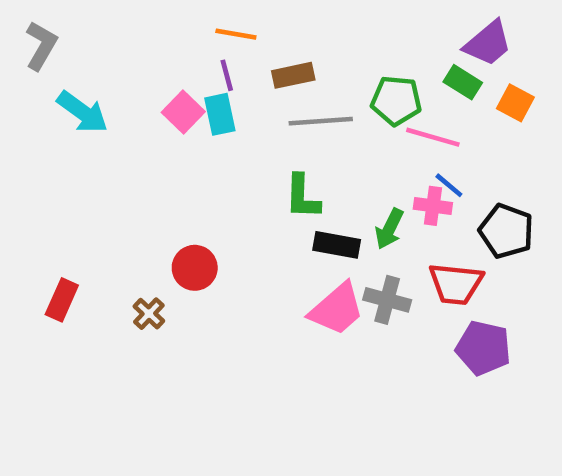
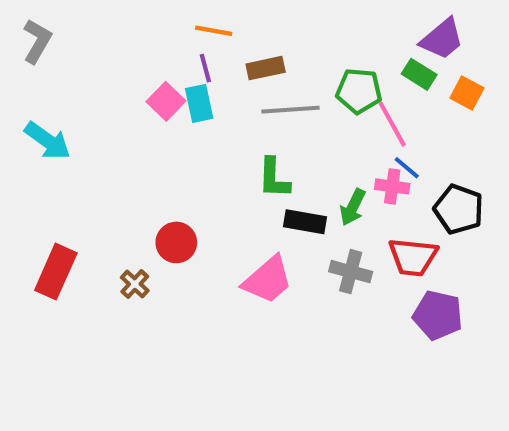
cyan arrow: (82, 112) -> (48, 141), moved
pink line: (433, 137) -> (392, 124), turned 45
red rectangle: (62, 300) -> (56, 272), size x1.4
pink trapezoid: (337, 309) -> (268, 280), moved

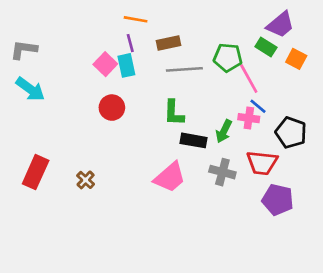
gray L-shape: (37, 41) -> (24, 50), moved, turned -112
red circle: (176, 242) -> (112, 108), moved

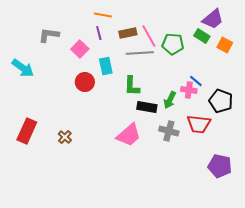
gray L-shape: (24, 50) -> (49, 35), moved
cyan rectangle: (126, 65) -> (106, 66), moved
pink line: (249, 79) -> (149, 36), moved
purple pentagon: (278, 200) -> (220, 166), moved

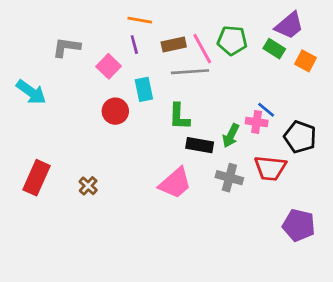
green pentagon: (173, 44) -> (232, 40), moved

